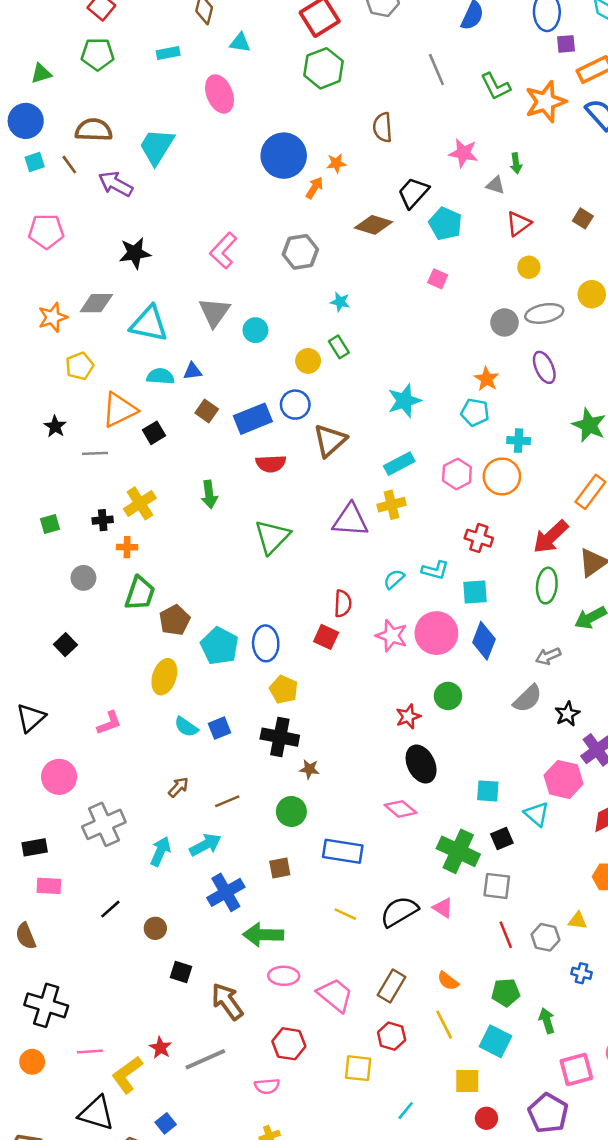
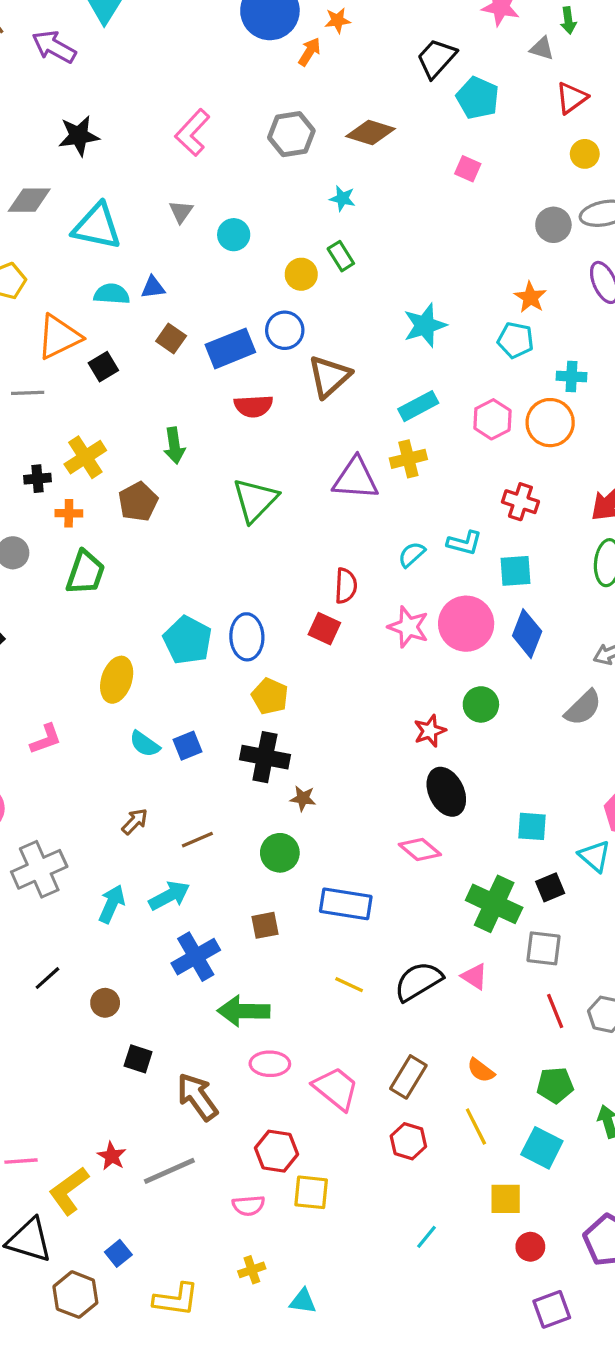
brown diamond: (374, 225) -> (370, 132), moved
gray triangle: (214, 312) -> (181, 212), size x0.6
brown pentagon: (175, 620) -> (138, 502), moved
yellow square: (358, 1068) -> (311, 1192), moved

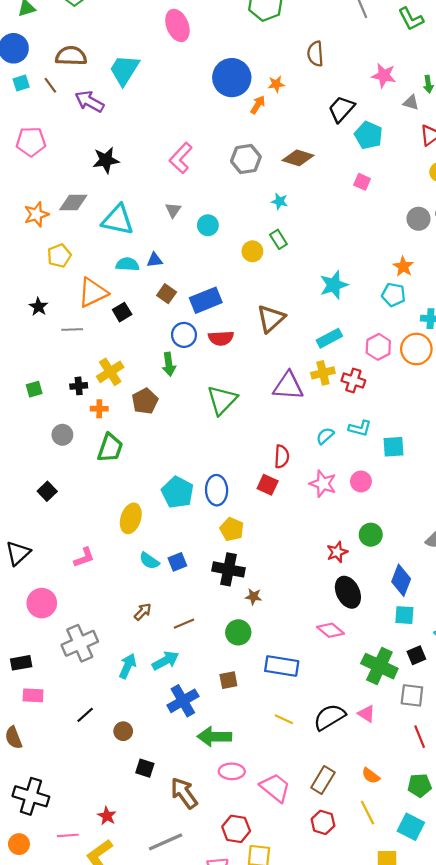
blue circle: (285, 330) -> (184, 335), moved
red cross: (520, 502) -> (353, 381), moved
pink circle: (466, 624) -> (361, 481), size x0.6
blue diamond: (527, 634) -> (401, 580), moved
red star: (112, 1156) -> (107, 816), moved

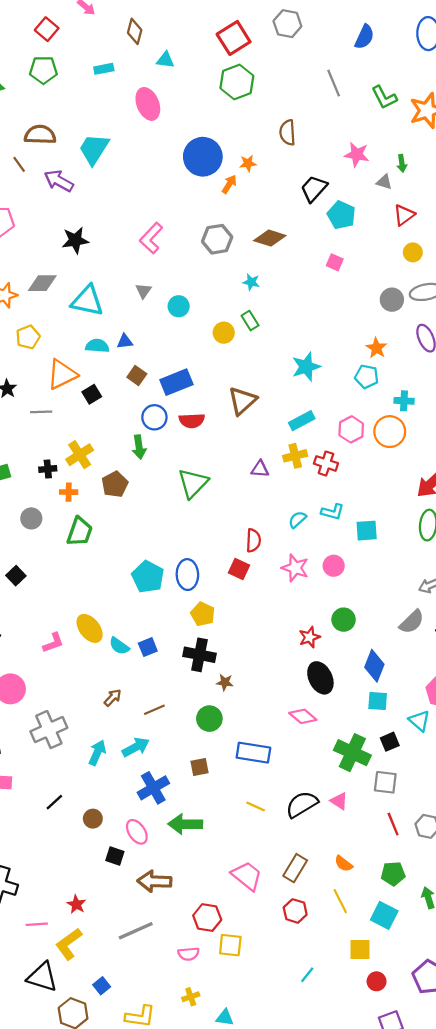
purple triangle: (288, 386) -> (260, 469), size x0.6
yellow ellipse: (131, 518) -> (90, 628), moved, turned -56
pink ellipse: (232, 771) -> (137, 832), moved, turned 55
brown arrow: (184, 793) -> (154, 881), turned -52

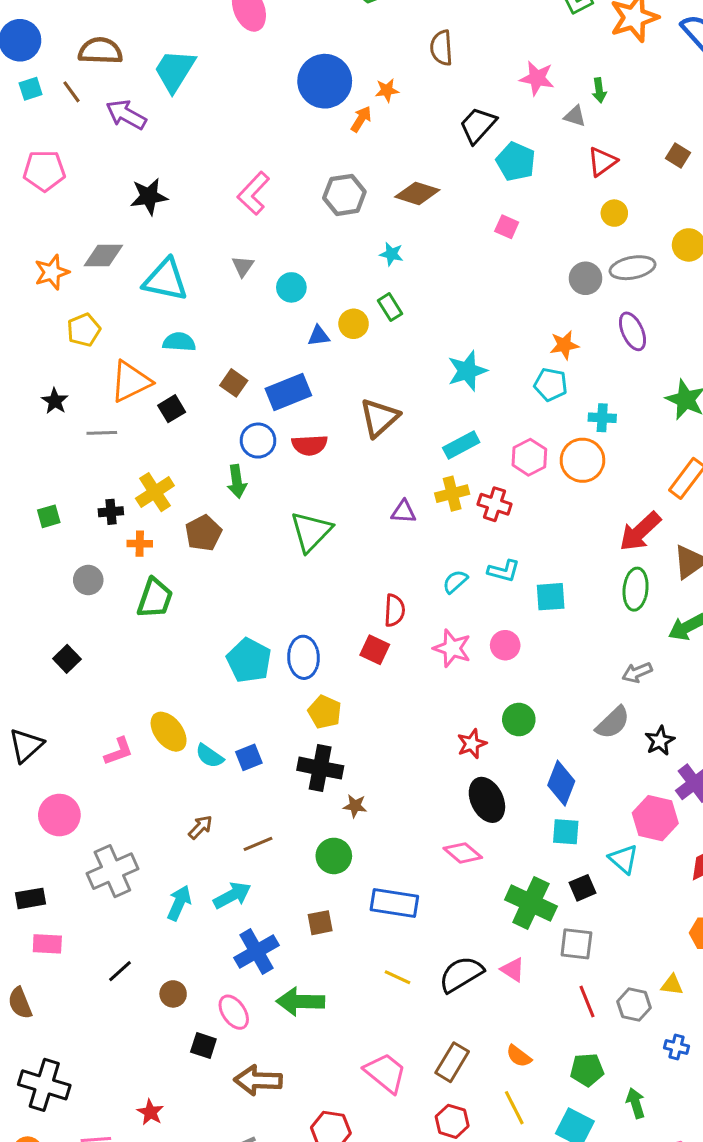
blue triangle: (125, 341) -> (319, 336), moved
orange star: (377, 348) -> (564, 345), turned 30

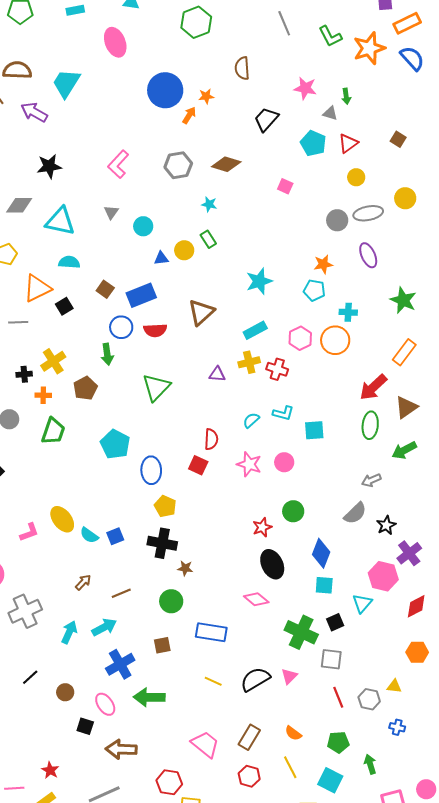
cyan pentagon: (516, 162) -> (313, 143), moved
cyan pentagon: (249, 660) -> (115, 444), moved
cyan triangle: (623, 859) -> (362, 603), turned 30
pink triangle: (513, 970) -> (289, 676), turned 42

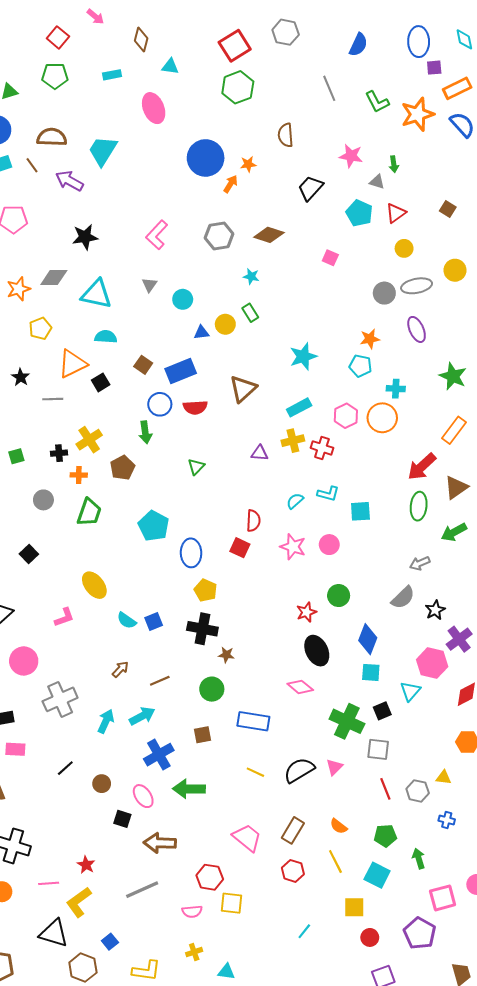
green triangle: (156, 387) -> (196, 467), size x0.6
yellow ellipse: (62, 519) -> (94, 585), moved

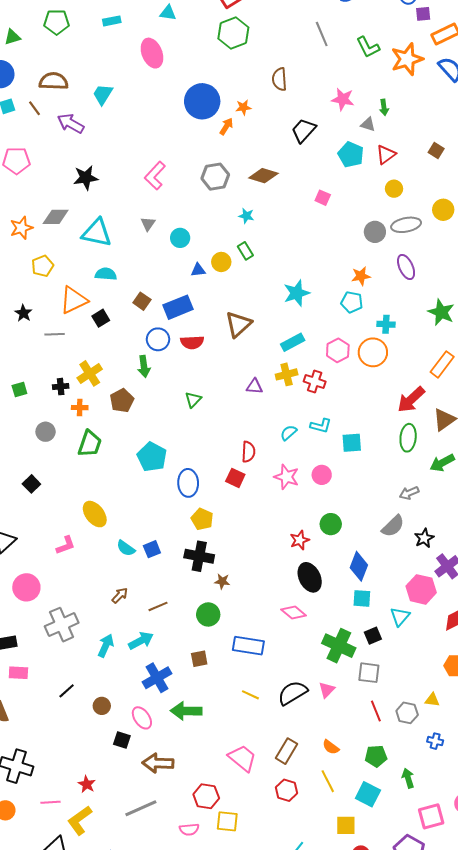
cyan trapezoid: (103, 151) -> (103, 94), size x0.7

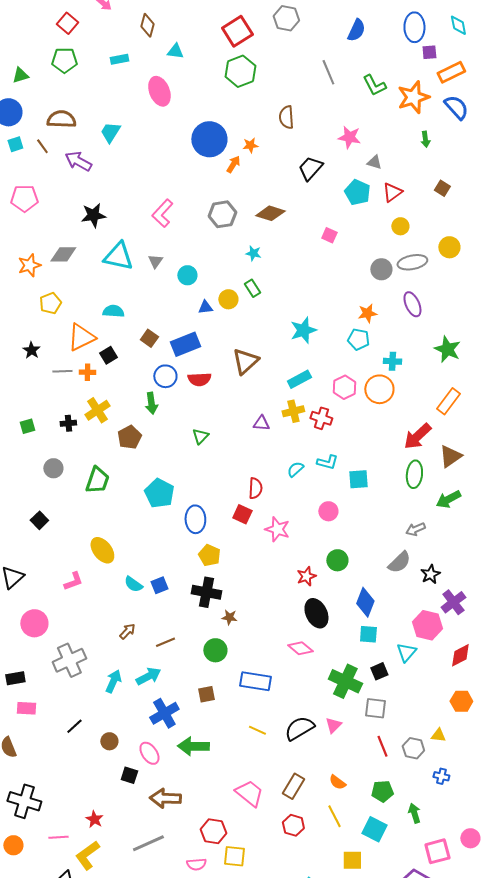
green arrow: (384, 107) -> (425, 139), moved
cyan triangle: (97, 233) -> (118, 256), moved
orange cross: (80, 408) -> (87, 372), moved
pink star: (287, 477) -> (277, 529), moved

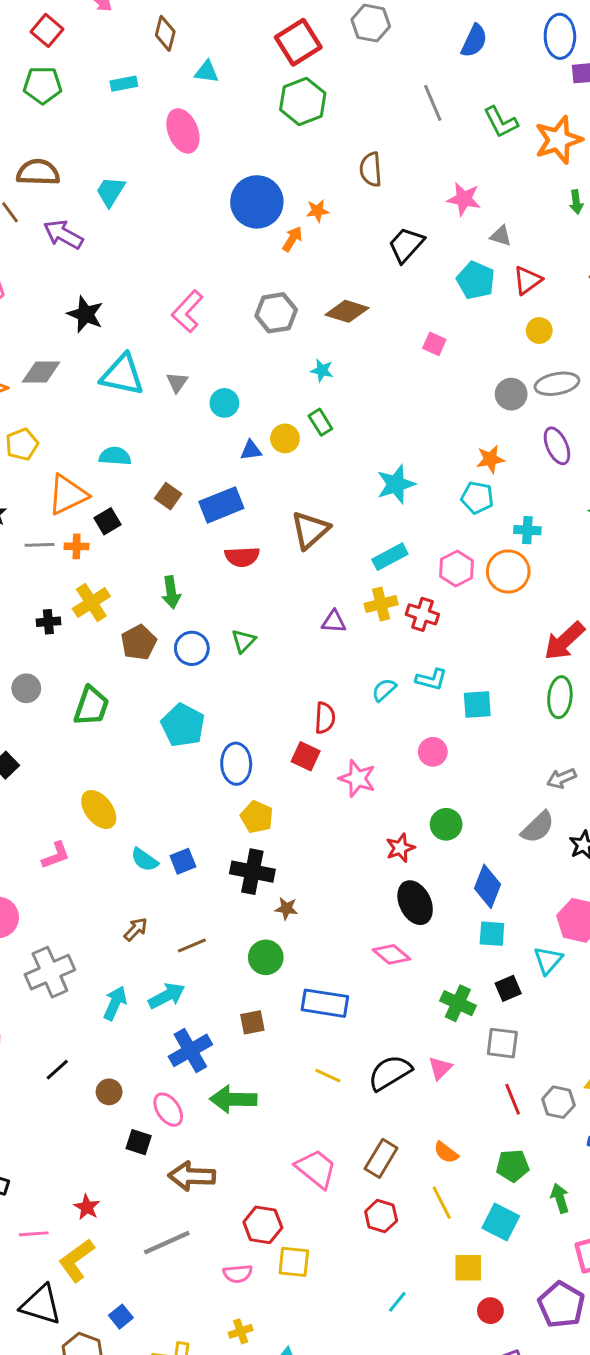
black star: (93, 215) -> (85, 314), turned 30
blue circle: (165, 376) -> (192, 648), moved
green cross: (345, 681) -> (458, 1003), size x0.7

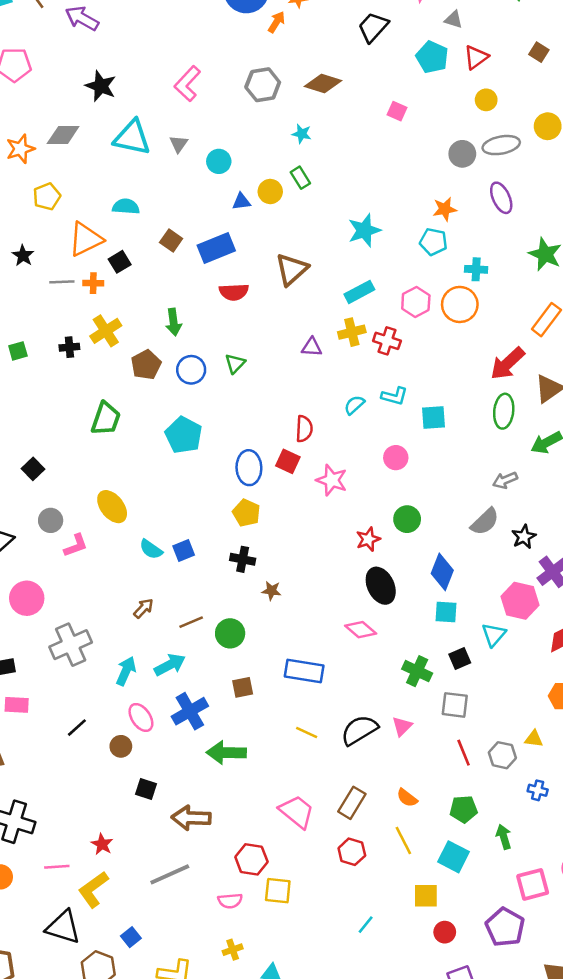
gray circle: (26, 688) -> (51, 520), moved
blue ellipse: (236, 764) -> (249, 468), moved
black cross: (252, 872) -> (243, 559), size x0.7
green circle: (266, 957) -> (230, 633), moved
pink ellipse: (168, 1110) -> (141, 717), moved

